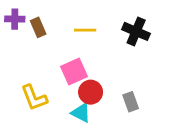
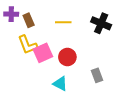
pink square: (74, 71) -> (43, 53), moved
red circle: (91, 92) -> (67, 57), moved
yellow L-shape: (34, 98) -> (28, 45), moved

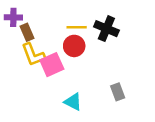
brown rectangle: (29, 20) -> (27, 32), moved
black cross: (101, 23) -> (106, 29), moved
red circle: (67, 57) -> (74, 46), moved

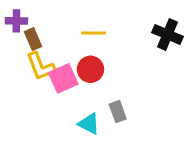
black cross: (106, 29) -> (168, 34), moved
red circle: (74, 46) -> (90, 69), moved
gray rectangle: (118, 92) -> (118, 112), moved

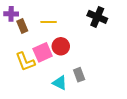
yellow line: (93, 33) -> (49, 22), moved
black cross: (168, 34) -> (97, 17), moved
yellow L-shape: (41, 66) -> (25, 62), moved

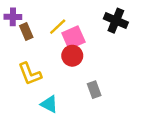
yellow line: (49, 22) -> (58, 27), turned -42
pink square: (43, 52) -> (73, 38), moved
cyan triangle: (60, 83) -> (49, 104), moved

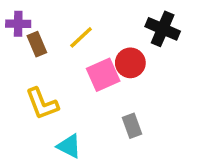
pink square: (73, 38) -> (103, 75), moved
red circle: (72, 56) -> (130, 63), moved

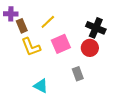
black cross: (163, 29) -> (96, 28), moved
red circle: (130, 63) -> (90, 48), moved
yellow L-shape: (42, 104) -> (31, 47), moved

